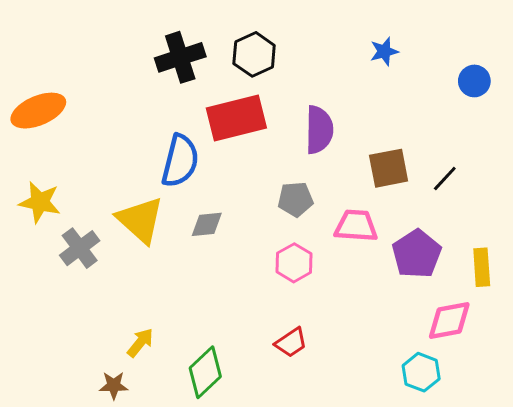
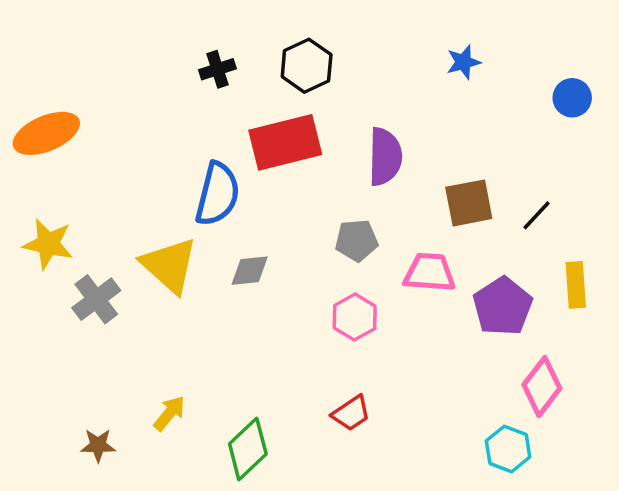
black cross: (180, 57) -> (217, 69), size x0.6
yellow rectangle: (482, 267) -> (576, 285), moved
pink diamond: (449, 320) -> (542, 387), turned -42
brown star: (114, 385) -> (98, 445), moved

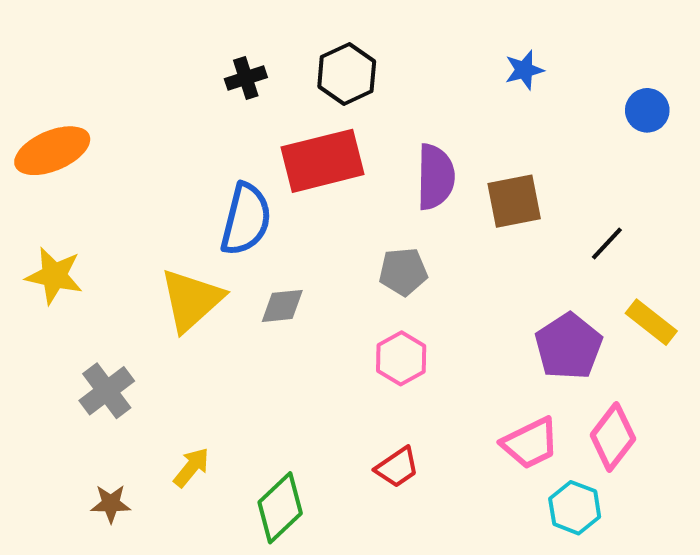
brown square: (469, 203) -> (514, 201), moved
yellow triangle: (169, 265) -> (191, 300), turned 36
pink trapezoid: (430, 272) -> (530, 443), moved, turned 150
yellow rectangle: (576, 285) -> (651, 322), turned -48
gray cross: (96, 299) -> (107, 391), moved

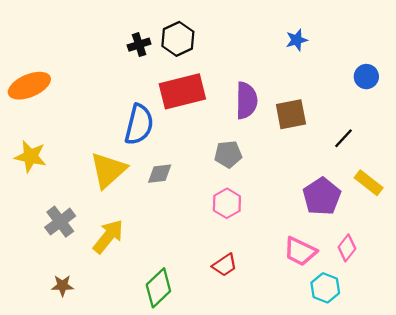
black hexagon: (347, 74) -> (178, 39), moved
blue circle: (647, 110) -> (366, 77), moved
pink diamond: (613, 437) -> (347, 248), size x0.7
pink trapezoid: (530, 443) -> (300, 251), turned 52
yellow arrow: (191, 467) -> (108, 236), moved, size x1.5

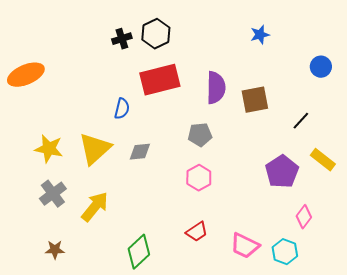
blue semicircle: (139, 125) -> (122, 109), size x0.6
yellow star: (31, 156) -> (49, 149), moved
pink trapezoid: (300, 251) -> (245, 246), moved

